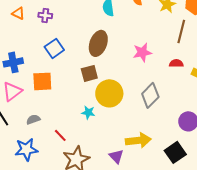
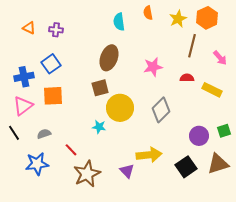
blue square: (54, 48) -> (51, 64), moved

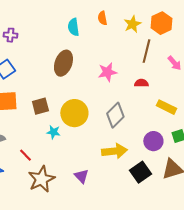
brown square: (100, 88) -> (40, 106), moved
yellow rectangle: (212, 90) -> (166, 107), moved
yellow arrow: (149, 155) -> (114, 151), moved

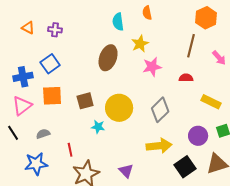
yellow star: (132, 24) -> (140, 44), moved
red line: (25, 155) -> (70, 150), turned 32

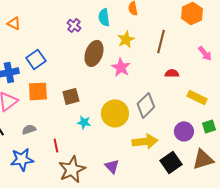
purple cross: (55, 30) -> (74, 25), moved, turned 32
brown line: (191, 46) -> (161, 41), moved
pink star: (152, 67) -> (121, 67), moved, turned -30
yellow circle: (119, 108) -> (115, 113), moved

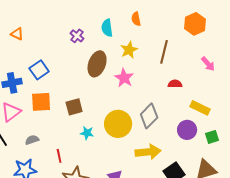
purple circle: (184, 131) -> (187, 130), moved

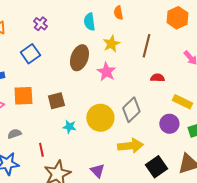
purple cross: (77, 36) -> (40, 24), moved
blue square: (39, 70) -> (30, 54), moved

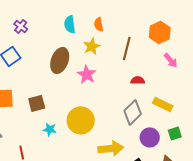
orange semicircle: (118, 13) -> (99, 24), moved
orange hexagon: (177, 18) -> (160, 32), moved
gray diamond: (131, 110) -> (133, 112), moved
purple circle: (169, 124) -> (150, 137), moved

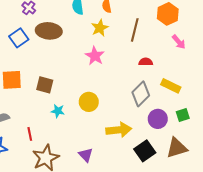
brown ellipse: (60, 60) -> (49, 31), moved, turned 75
brown square: (37, 103) -> (45, 85), turned 30
yellow circle: (81, 120) -> (89, 102), size x0.7

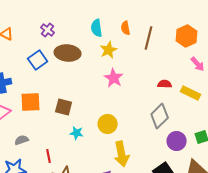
yellow star: (100, 28) -> (109, 50), moved
brown line: (135, 30) -> (149, 38), moved
yellow rectangle: (171, 86) -> (191, 93), moved
yellow arrow: (119, 130) -> (122, 154), moved, turned 85

